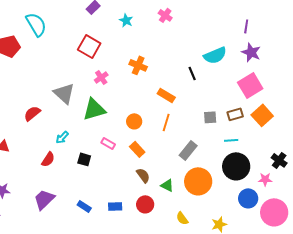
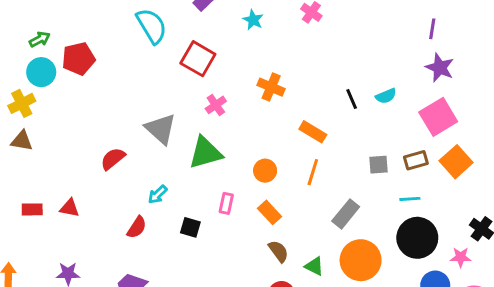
cyan semicircle: (36, 24) -> (152, 26), moved
cyan semicircle: (215, 55) -> (386, 96), moved, size x0.6
pink rectangle: (108, 143) -> (226, 203), turned 72

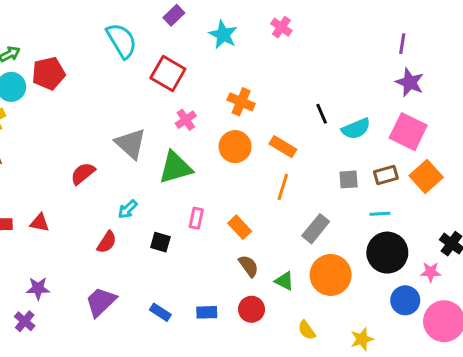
cyan star: (253, 20) -> (223, 35), size x1.4
cyan semicircle: (386, 96) -> (356, 129), moved, size x1.4
pink square: (438, 117) -> (408, 132), turned -33
orange circle: (265, 171) -> (235, 147), moved, size x1.4

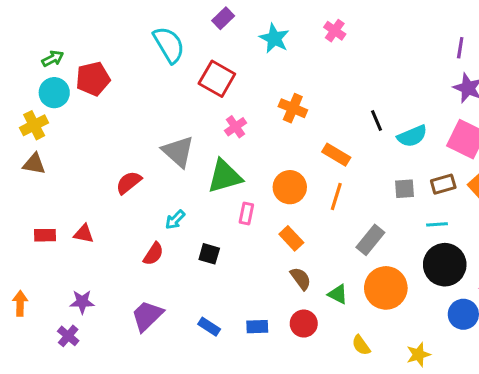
orange circle: (235, 147) -> (290, 187), moved
pink rectangle: (196, 218) -> (246, 214), moved

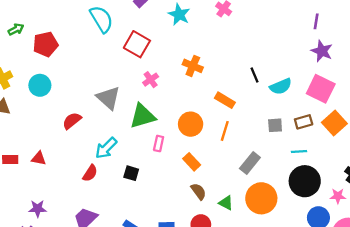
cyan circle: (54, 93) -> (40, 85), moved
cyan arrow: (175, 220) -> (106, 148), size x1.5

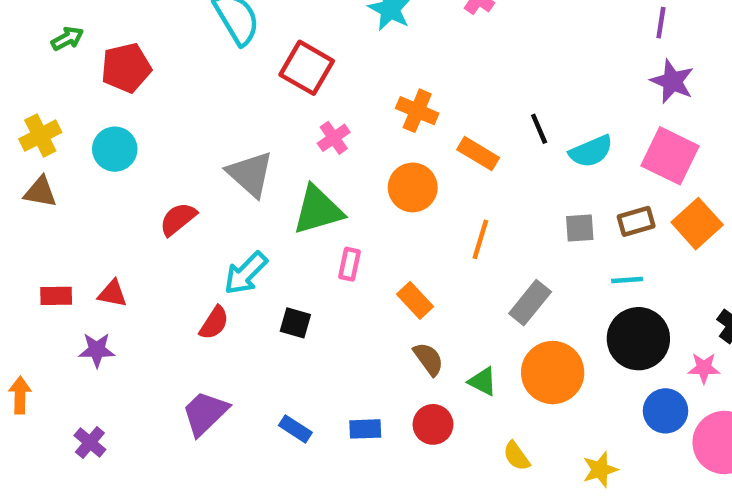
orange rectangle: (225, 100) -> (478, 154), moved
orange circle: (191, 124) -> (413, 187), moved
purple star: (38, 209) -> (97, 350), moved

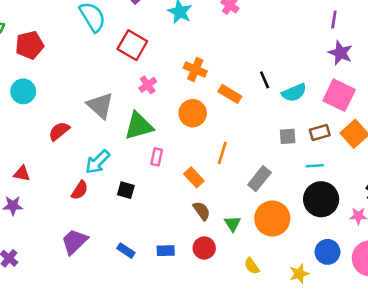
orange line: (480, 239) -> (222, 153), moved
green triangle: (483, 382) -> (232, 224), turned 30
blue circle: (665, 411) -> (327, 252), moved

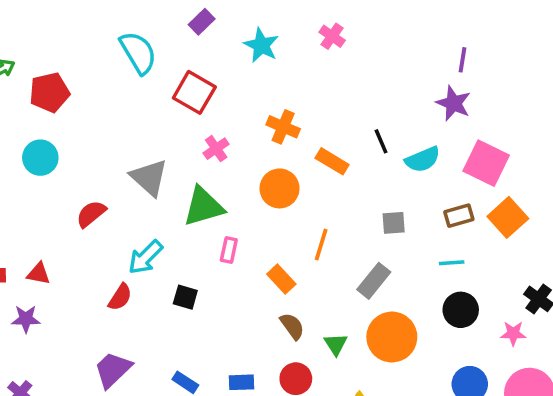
purple line: (334, 19) -> (463, 60), moved
purple star: (340, 53) -> (453, 103), moved
gray square: (288, 136) -> (394, 223), moved
black circle: (321, 199) -> (461, 310), size x0.7

